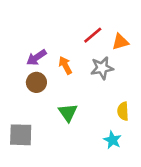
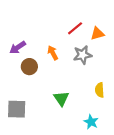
purple arrow: (36, 57) -> (18, 47), moved
green triangle: (68, 113) -> (61, 98), moved
cyan star: (112, 140) -> (91, 122), moved

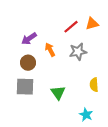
orange triangle: (97, 34) -> (92, 24), moved
purple arrow: (18, 47) -> (29, 39), moved
gray square: (17, 109) -> (25, 87), moved

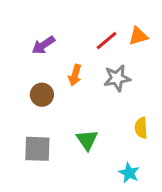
purple arrow: (29, 39) -> (43, 45), moved
orange arrow: (50, 50) -> (75, 75), turned -136
gray square: (25, 87) -> (37, 149), moved

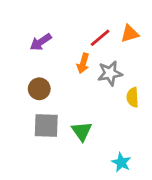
orange arrow: (75, 75) -> (83, 63), moved
yellow semicircle: (141, 128) -> (133, 97), moved
gray square: (37, 149) -> (46, 126), moved

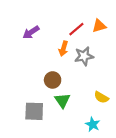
brown circle: (39, 89) -> (53, 80), moved
yellow semicircle: (133, 97) -> (101, 97), moved, turned -56
gray square: (46, 126) -> (34, 111), moved

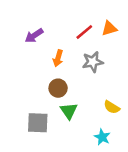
orange arrow: (63, 49) -> (58, 58), moved

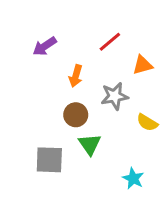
orange triangle: (109, 28) -> (143, 65), moved
gray star: (93, 62) -> (115, 96), moved
yellow semicircle: (112, 107) -> (147, 123), moved

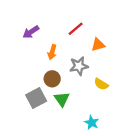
gray square: (49, 160) -> (36, 98), moved, turned -30

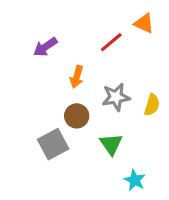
orange triangle: (98, 45) -> (144, 23), moved, turned 40
yellow semicircle: (101, 84) -> (152, 105), moved, turned -104
green triangle: (62, 99) -> (111, 144), moved

